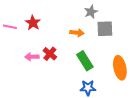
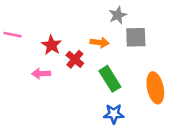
red star: (33, 23) -> (51, 45), moved
red cross: (50, 54) -> (75, 59), moved

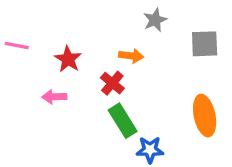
gray square: (136, 37) -> (205, 44), moved
red cross: (75, 59) -> (112, 83), moved
green rectangle: (110, 79) -> (123, 121), moved

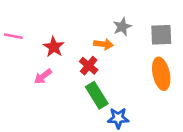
gray star: (155, 20) -> (122, 27), moved
pink arrow: (54, 97) -> (43, 76), turned -36
orange ellipse: (205, 116) -> (161, 74), moved

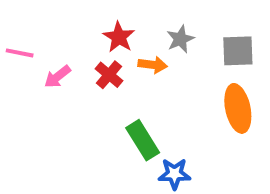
red star: (54, 47) -> (119, 37), moved
red cross: (89, 66) -> (109, 75), moved
pink arrow: (43, 76) -> (57, 77), moved

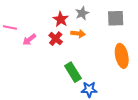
gray star: (180, 39) -> (82, 13), moved
gray square: (238, 51) -> (116, 18), moved

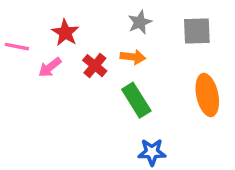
red star: (61, 19) -> (65, 33), moved
green rectangle: (73, 72) -> (136, 100), moved

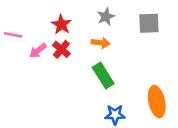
red star: (65, 33) -> (61, 25), moved
red cross: (95, 66) -> (61, 49), moved
orange ellipse: (207, 95) -> (157, 102), moved

